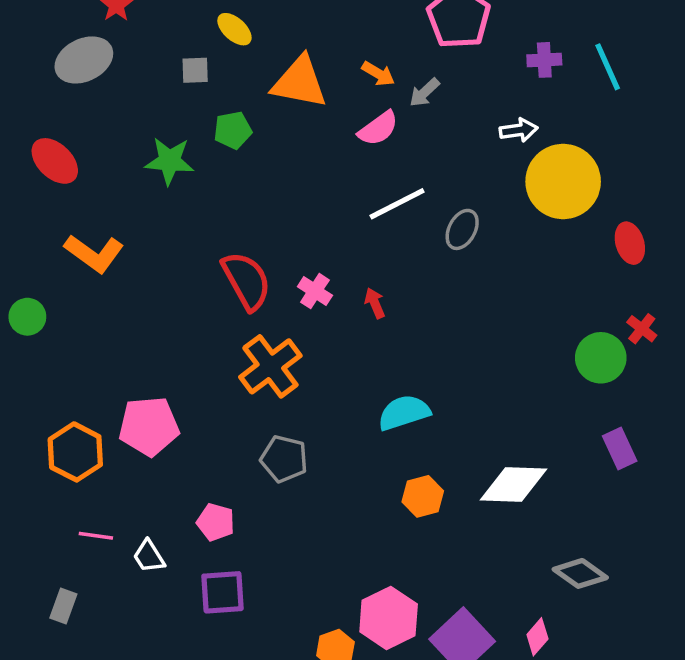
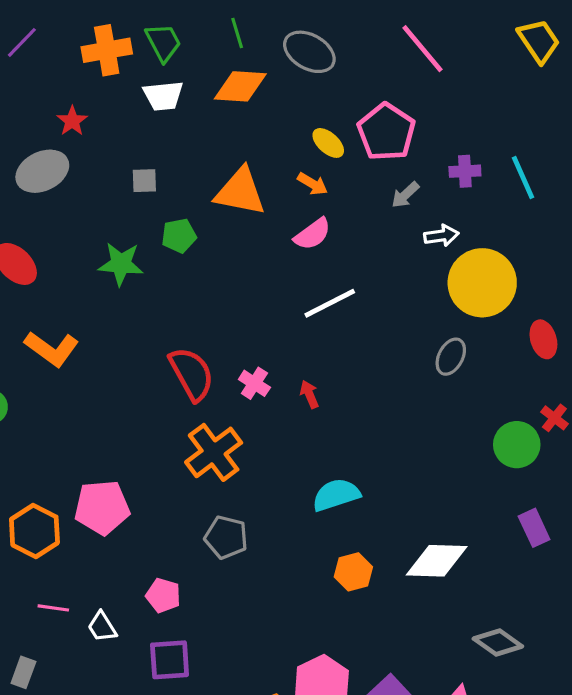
yellow ellipse: (234, 29) -> (328, 143), moved
gray arrow: (424, 92) -> (405, 195), moved
gray ellipse: (462, 229) -> (451, 357), moved

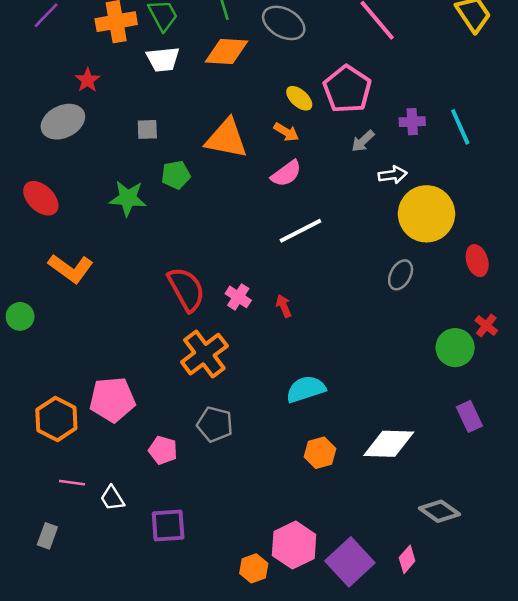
pink pentagon: (163, 595) -> (163, 450), moved

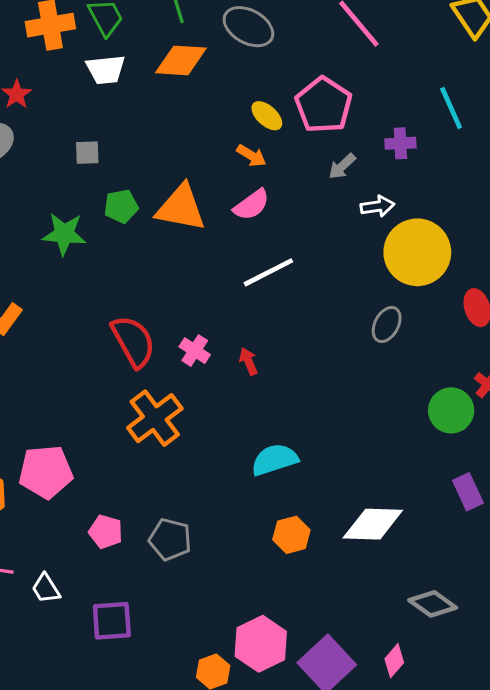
cyan line: (460, 127) -> (451, 108), moved
orange triangle: (227, 139) -> (181, 208), moved
gray pentagon: (215, 424) -> (170, 539), moved

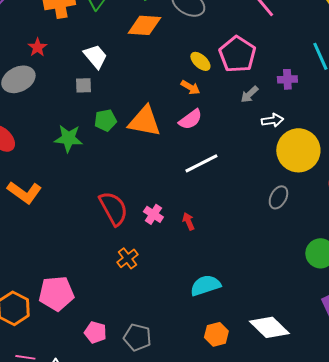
white trapezoid: (106, 70) -> (95, 56), moved, turned -124
orange cross: (155, 418) -> (127, 258), size x0.6
white diamond: (373, 524) -> (269, 327), turned 42

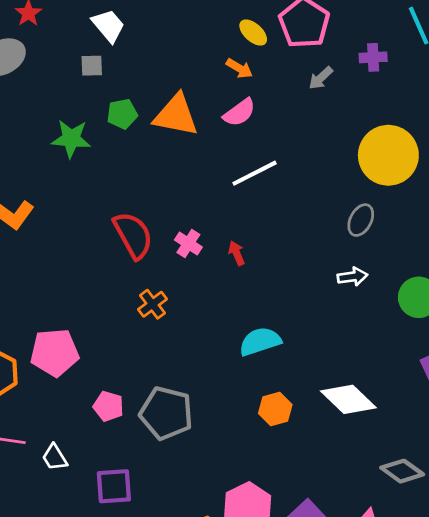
white arrow: (272, 120) -> (352, 277), moved
gray pentagon: (137, 337) -> (166, 413), size x1.4

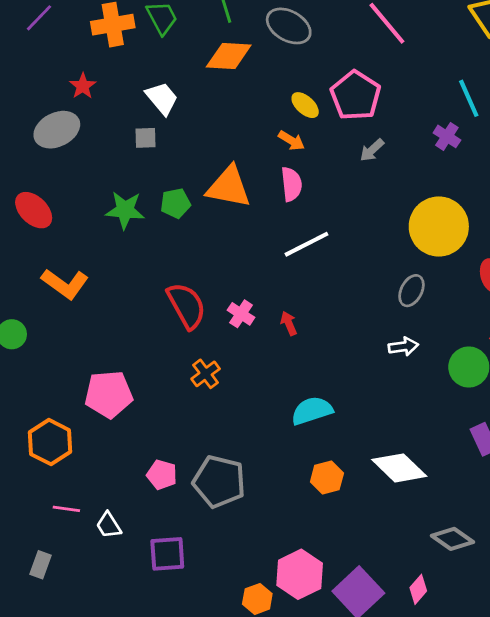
purple cross: (373, 57) -> (447, 136), moved, turned 36
pink semicircle: (239, 112) -> (291, 184), turned -60
green pentagon: (122, 114) -> (175, 203), moved
pink pentagon: (55, 352) -> (109, 394), moved

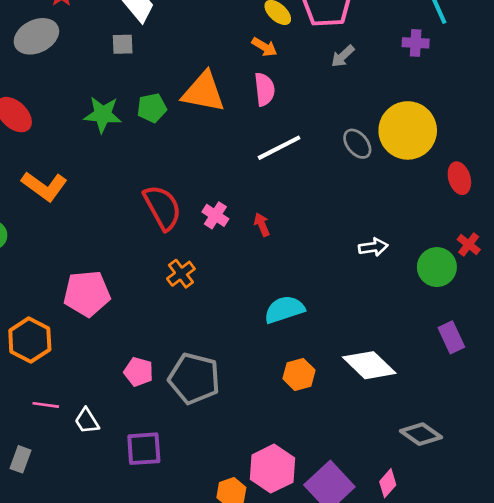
purple cross: (447, 136) -> (416, 43), turned -30
gray ellipse: (411, 291) -> (357, 144), moved, turned -68

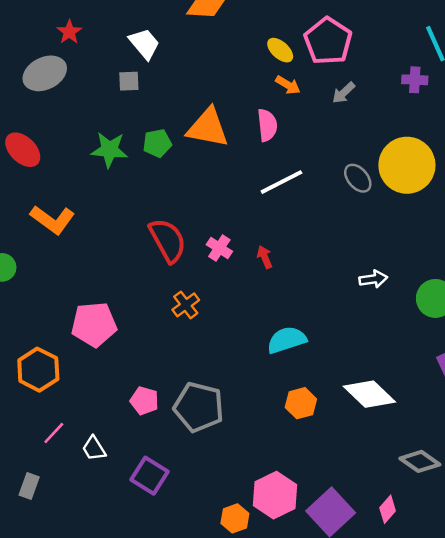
orange arrow: (264, 47) -> (288, 85), moved
pink line: (46, 405) -> (54, 433), turned -55
purple square: (144, 449) -> (150, 476), turned 36

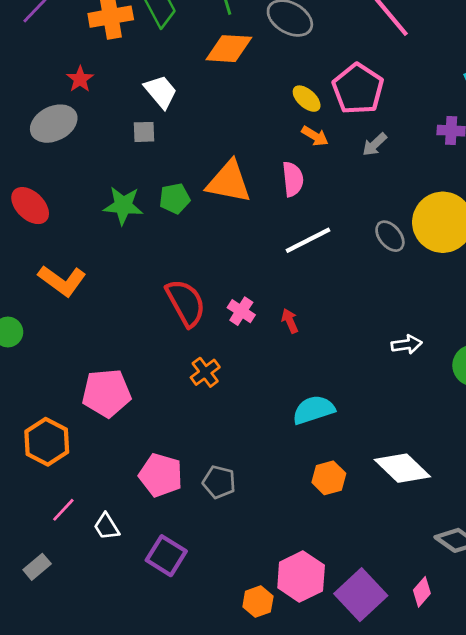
pink pentagon: (144, 401) -> (161, 475), size x1.4
gray pentagon: (199, 407) -> (219, 482), size x0.6
gray rectangle: (29, 486) -> (37, 567), turned 30

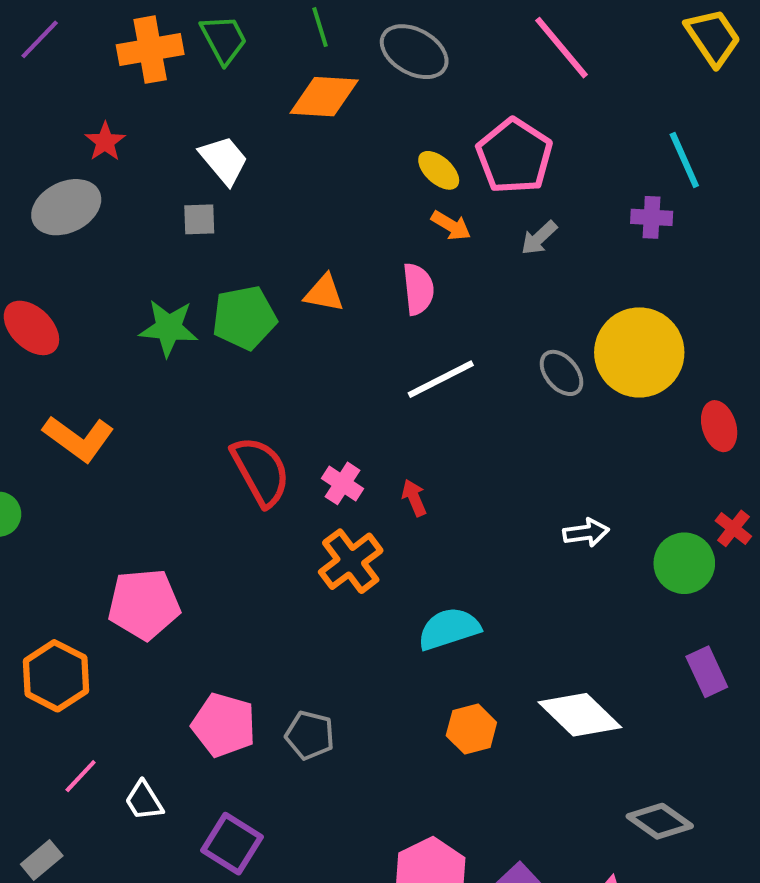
orange triangle: (229, 182) -> (324, 293), size x0.6
green pentagon: (175, 199) -> (244, 318), size x1.4
orange cross: (205, 372) -> (351, 561), moved, size x1.4

